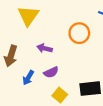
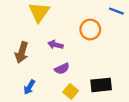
blue arrow: (28, 78) -> (29, 87), moved

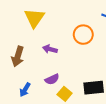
purple semicircle: (62, 69) -> (52, 79), moved

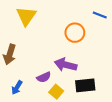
purple arrow: (50, 49) -> (66, 65), moved, size x1.5

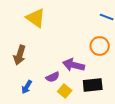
yellow triangle: (26, 16) -> (36, 18), turned -30
orange circle: (75, 33) -> (100, 46), moved

